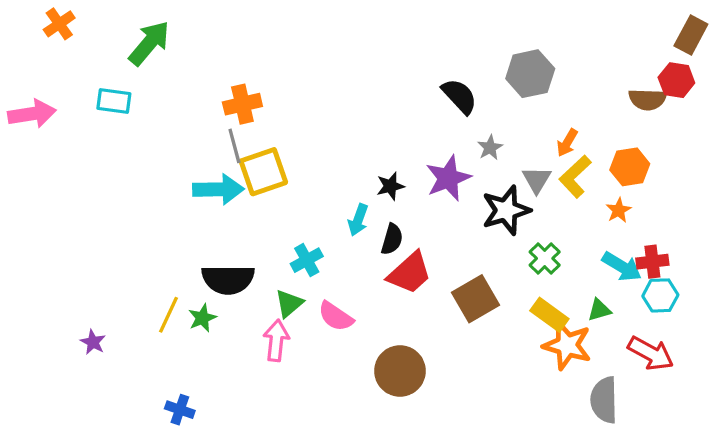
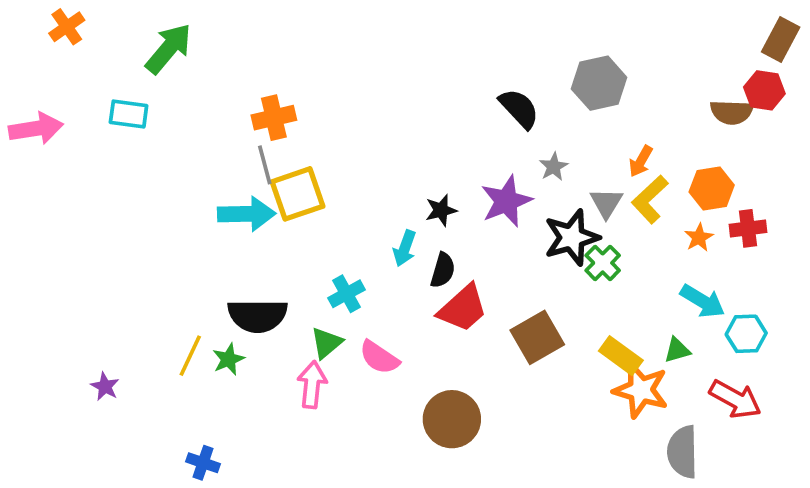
green cross: (545, 258) -> (603, 263), moved
red cross: (652, 262) -> (748, 228), moved

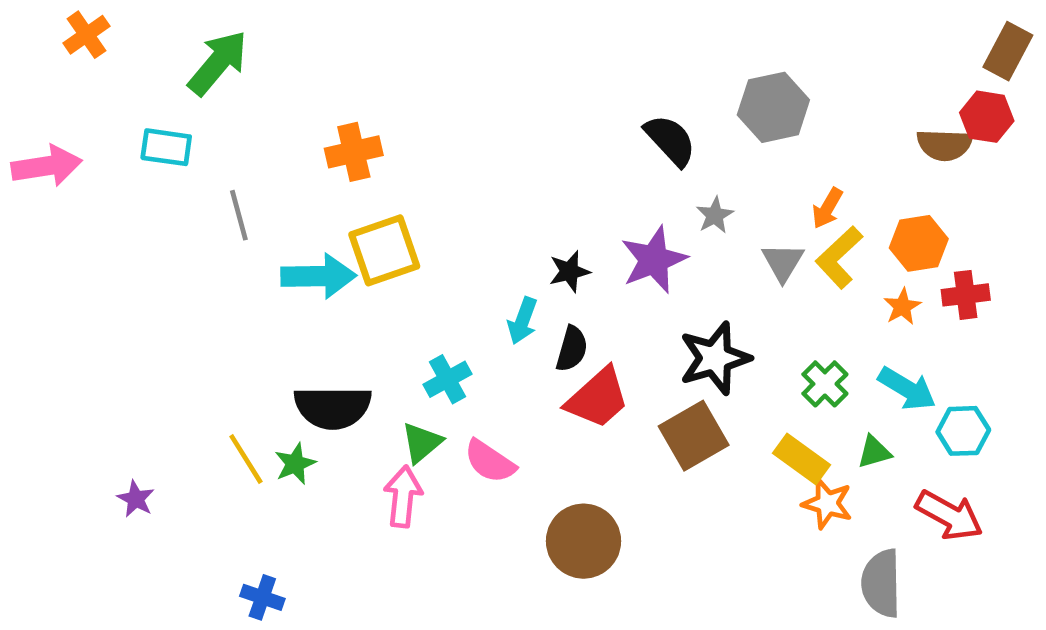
gray line: (265, 165) -> (239, 215), moved
black star: (572, 238) -> (715, 358), moved
green cross: (603, 263) -> (825, 384), moved
yellow line: (190, 356) -> (246, 459), turned -57
orange star: (641, 390) -> (827, 504), size x0.7

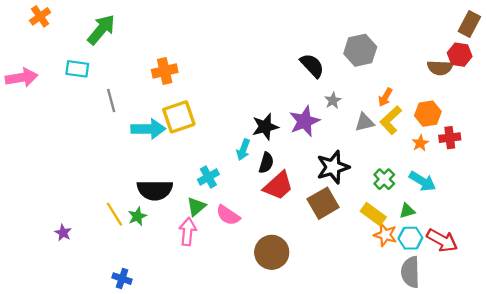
gray triangle: (783, 262) -> (365, 122), turned 45
black star: (569, 271) -> (265, 127), size x1.4
cyan hexagon: (963, 431) -> (410, 238), moved

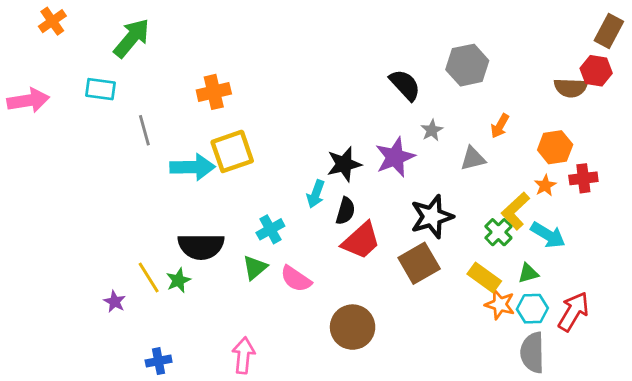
yellow L-shape: (391, 120) -> (515, 211), moved
pink arrow: (188, 232) -> (244, 355), moved
purple star: (63, 233) -> (115, 302), moved
red arrow: (442, 240) -> (573, 311), turned -88
blue cross: (122, 279) -> (159, 361), turned -30

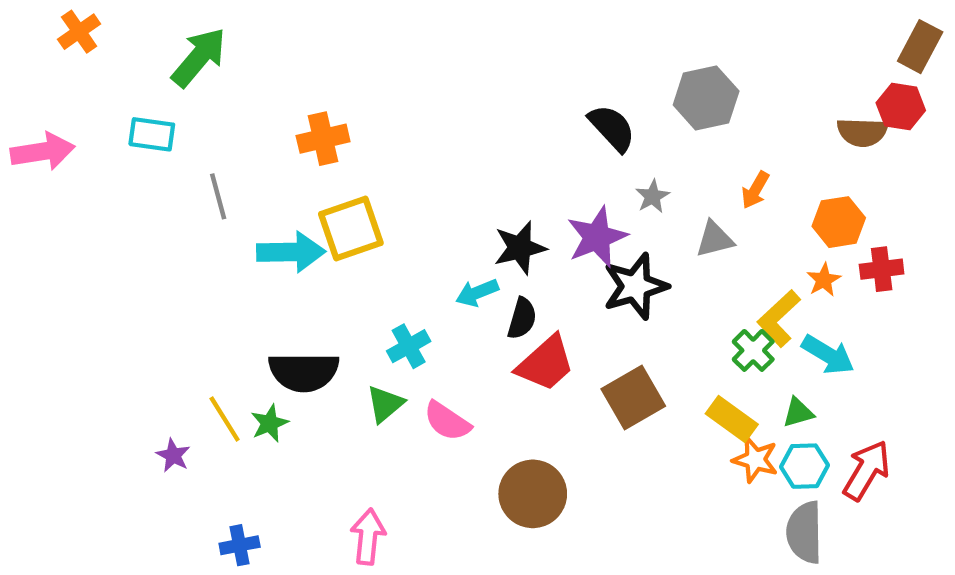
cyan arrow: (316, 194) -> (477, 293), turned 48
black star: (432, 217) -> (635, 286), moved

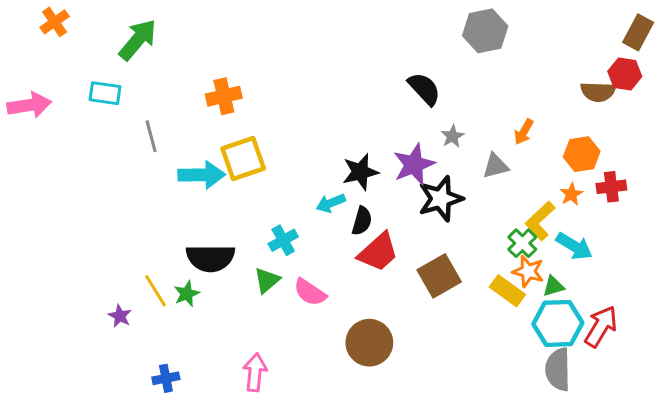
gray hexagon: (706, 98) -> (485, 31), moved
orange star: (755, 460) -> (528, 271), moved
cyan hexagon: (805, 466) -> (558, 323), size x1.5

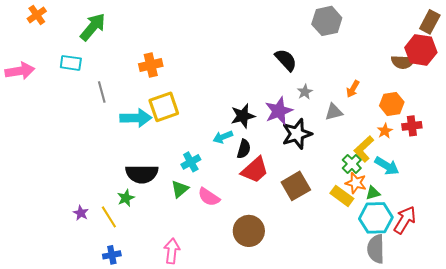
red hexagon: (625, 74) -> (421, 50), size x1.4
yellow line: (155, 291) -> (109, 217), moved

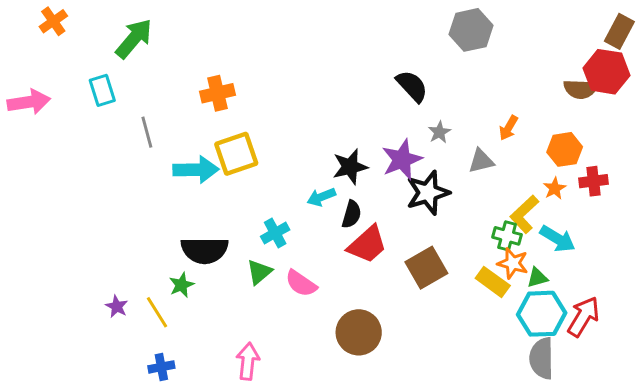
cyan rectangle: (71, 63) -> (102, 90), turned 65
green cross: (352, 164) -> (507, 236), turned -30

